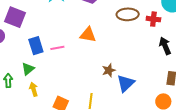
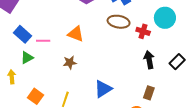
blue rectangle: (36, 46) -> (23, 34), turned -42
green triangle: (28, 69) -> (27, 58), moved
brown star: (109, 70) -> (70, 63), moved

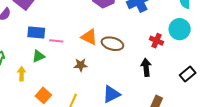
brown ellipse: (119, 22) -> (112, 44), moved
blue rectangle: (23, 34) -> (36, 33), turned -42
black arrow: (149, 60) -> (146, 67), moved

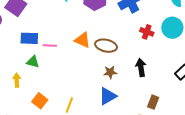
red cross: (156, 41) -> (147, 32), moved
green triangle: (39, 56) -> (33, 62), turned 40
brown star: (81, 65) -> (110, 72), moved

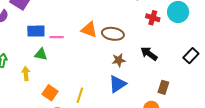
black arrow: (141, 68) -> (149, 54), turned -42

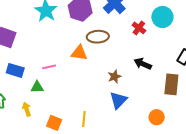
red cross: (153, 18) -> (139, 28), turned 32
blue rectangle: (36, 31) -> (15, 70), moved, turned 30
brown ellipse: (113, 34) -> (98, 37), moved
brown rectangle: (163, 87) -> (171, 84), moved, size x1.5

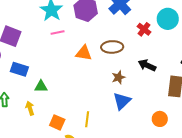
brown ellipse: (98, 37) -> (112, 47), moved
pink line: (49, 67) -> (58, 33), moved

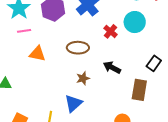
orange triangle: (84, 53) -> (37, 54), moved
blue triangle: (122, 101) -> (73, 103), moved

